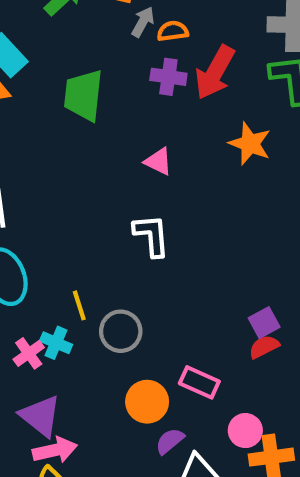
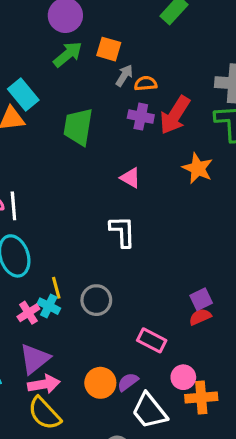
yellow line: (79, 305) -> (56, 288), moved
orange circle: (147, 402) -> (100, 383), moved
purple triangle: (40, 416) -> (35, 359), turned 40

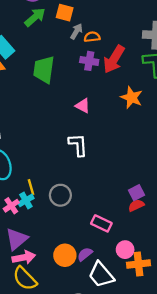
cyan cross: (49, 306) -> (26, 200), turned 35

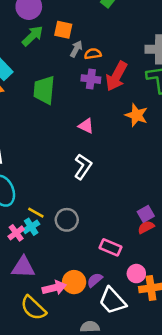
white L-shape: (78, 145) -> (83, 167), turned 40
yellow line: (31, 187) -> (36, 213), turned -42
purple triangle: (17, 239) -> (23, 267), turned 45
pink arrow: (24, 257) -> (54, 288), moved

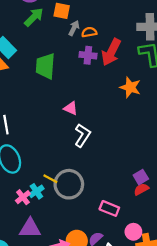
pink triangle: (86, 126) -> (71, 108), moved
yellow line: (36, 213) -> (50, 179), moved
gray circle: (67, 220) -> (69, 184), size x1.4

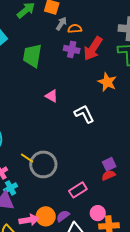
white L-shape: (82, 135) -> (84, 114), moved, turned -65
cyan cross: (36, 191) -> (11, 188), moved
pink rectangle: (109, 208) -> (78, 190), turned -60

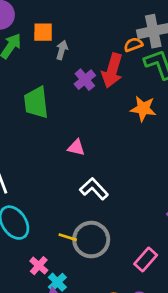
orange semicircle: (75, 29) -> (133, 45), moved
purple cross: (72, 49) -> (85, 80), turned -35
white L-shape: (84, 114) -> (94, 189), moved

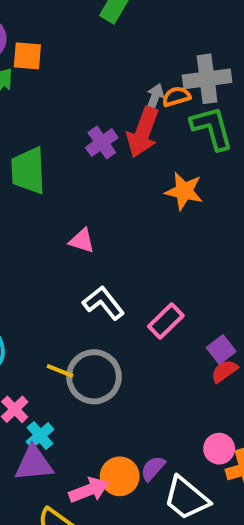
orange square: (43, 32) -> (27, 56), moved
gray arrow: (62, 50) -> (155, 98), moved
pink rectangle: (146, 260) -> (166, 321), moved

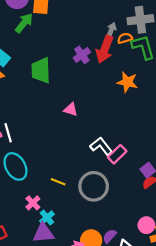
orange semicircle: (176, 97) -> (125, 38), moved
white L-shape: (103, 303) -> (101, 146), moved
gray circle: (94, 377) -> (94, 186), moved

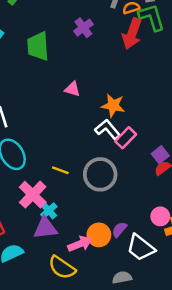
red arrow: (105, 49) -> (132, 34), moved
orange star: (127, 82) -> (113, 105), moved
pink cross: (33, 203) -> (33, 195), size x1.6

